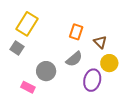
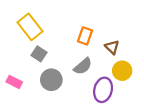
yellow rectangle: (27, 24) -> (30, 27), turned -70
gray square: (17, 48) -> (39, 54), moved
pink rectangle: (28, 87) -> (14, 82), moved

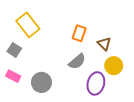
gray square: (39, 54) -> (14, 50), moved
gray circle: (51, 80) -> (41, 82), moved

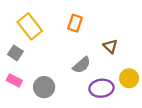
orange rectangle: (79, 33) -> (75, 23), moved
yellow circle: (114, 66) -> (129, 78), moved
purple ellipse: (96, 83) -> (101, 88), turned 70

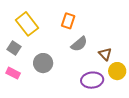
brown triangle: (110, 46) -> (105, 54), moved
gray semicircle: (82, 65) -> (79, 44), moved
gray circle: (44, 87) -> (43, 63), moved

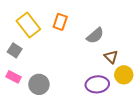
orange rectangle: (68, 21) -> (60, 22), moved
gray semicircle: (79, 44) -> (95, 36), moved
gray circle: (43, 63) -> (39, 84), moved

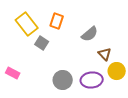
gray square: (15, 50) -> (42, 43), moved
gray circle: (39, 84) -> (63, 80), moved

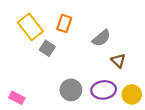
yellow circle: (117, 71) -> (132, 94), moved
pink rectangle: (13, 73) -> (17, 98), moved

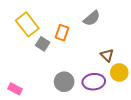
orange rectangle: (64, 23) -> (62, 33), moved
gray semicircle: (101, 38) -> (92, 18), moved
yellow circle: (132, 94) -> (119, 72), moved

